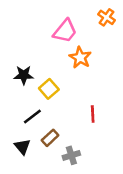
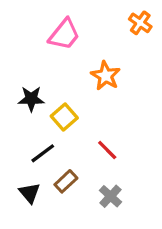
pink trapezoid: (65, 31) -> (64, 34), moved
red line: (93, 114) -> (107, 150), moved, turned -42
gray cross: (71, 155) -> (110, 196), moved, turned -30

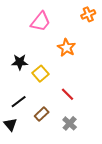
orange cross: (140, 23) -> (88, 14), turned 32
black line: (43, 153) -> (19, 102), moved
black triangle: (30, 193) -> (10, 124), moved

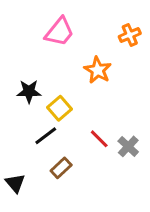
orange cross: (88, 14) -> (130, 35), moved
black line: (19, 102) -> (46, 136), moved
gray cross: (70, 123) -> (128, 146), moved

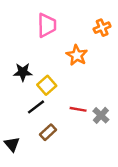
pink trapezoid: (60, 32) -> (47, 25), turned -40
red line: (99, 139) -> (78, 109), turned -35

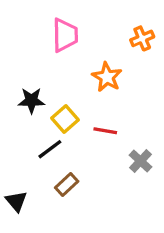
red line: (78, 109) -> (105, 131), moved

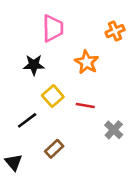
black star: (31, 101) -> (34, 65), moved
black line: (50, 149) -> (27, 120), moved

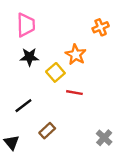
pink trapezoid: (53, 28) -> (26, 25), moved
yellow square: (53, 96) -> (55, 72), moved
gray cross: (114, 130) -> (104, 138), moved

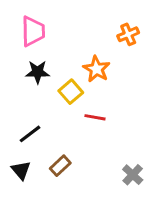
black triangle: (12, 142) -> (21, 170), moved

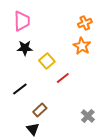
orange star: (96, 69) -> (82, 46), moved
red line: (95, 117) -> (63, 78), turned -48
black triangle: (21, 170) -> (33, 129), moved

